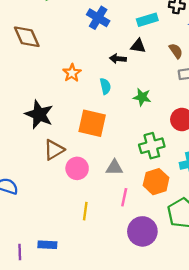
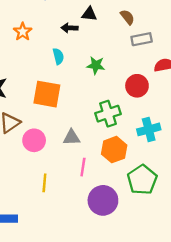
orange star: (72, 73) -> (23, 32), moved

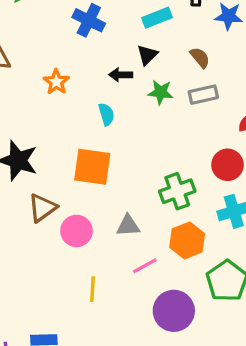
black triangle: (89, 14) -> (147, 55), turned -49
gray rectangle: (142, 39) -> (203, 95), moved
green star: (96, 65) -> (161, 92), moved
red circle: (137, 86) -> (228, 165), moved
pink line: (83, 167) -> (145, 266), turned 54

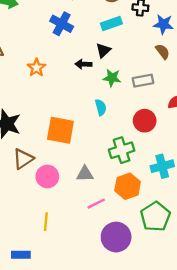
brown semicircle: (200, 58) -> (163, 52), moved
cyan semicircle: (106, 114) -> (101, 107), moved
red circle: (228, 165) -> (145, 121), moved
yellow line: (93, 289) -> (46, 222), moved

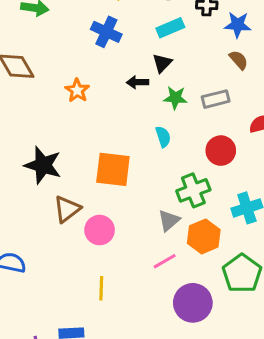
gray triangle: (85, 174) -> (169, 220), moved, turned -36

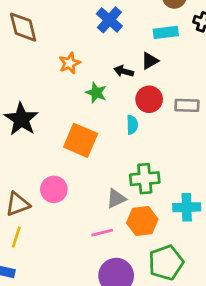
green star: (175, 98) -> (96, 93), moved
red circle: (221, 151) -> (149, 99), moved
brown triangle: (67, 209) -> (18, 204), moved
yellow line: (101, 288) -> (16, 237), moved

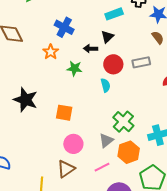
blue cross: (109, 20) -> (64, 27), moved
orange square: (81, 140) -> (64, 113), moved, size x0.7
green cross: (145, 179) -> (123, 122), turned -30
pink circle: (54, 189) -> (73, 144), moved
brown triangle: (18, 204) -> (66, 169), moved

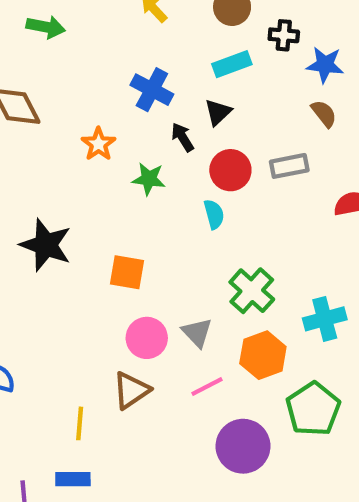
blue cross: (64, 27) -> (152, 90), moved
black arrow: (91, 49) -> (182, 137), turned 56
gray triangle: (106, 140) -> (197, 333), moved, turned -35

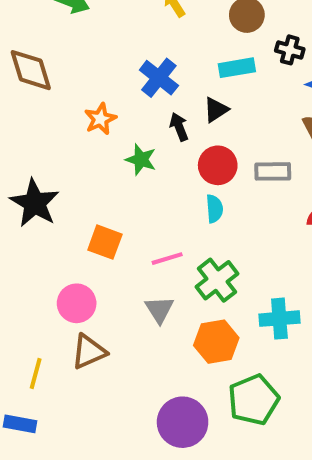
cyan semicircle: (214, 214) -> (214, 209), moved
pink circle: (147, 338) -> (77, 303), moved
pink line: (207, 387) -> (167, 259), moved

